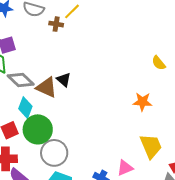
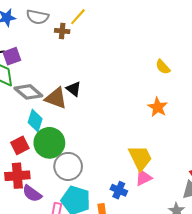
yellow semicircle: (159, 63) -> (163, 67), moved
orange star: (142, 102) -> (158, 107), turned 30
yellow trapezoid: (151, 146) -> (140, 158), moved

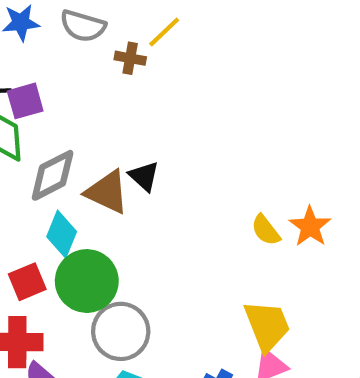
yellow semicircle: (163, 67) -> (266, 230), moved
gray diamond: (28, 92) -> (53, 175), turned -72

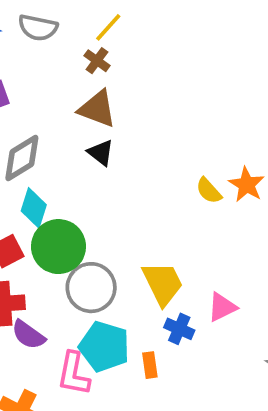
brown cross: (130, 58) -> (97, 61), moved, turned 30
brown triangle: (107, 192) -> (97, 109), moved
yellow trapezoid: (267, 326) -> (163, 283), moved

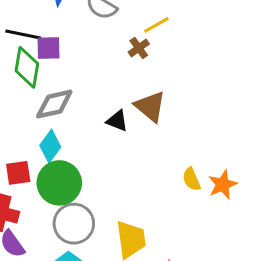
brown triangle: (97, 109) -> (150, 107), moved
black triangle: (101, 153) -> (117, 121), turned -35

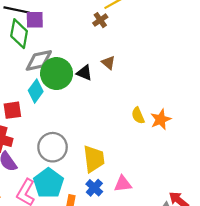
brown triangle: (150, 107) -> (108, 63), size x0.6
green circle: (59, 183) -> (57, 74), moved

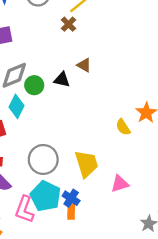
green circle: (57, 74) -> (34, 85), size x0.6
yellow semicircle: (138, 115) -> (123, 127), moved
blue cross: (94, 188) -> (71, 198), moved

